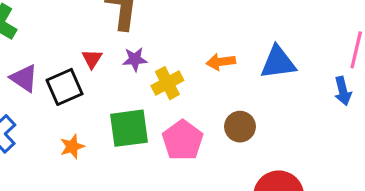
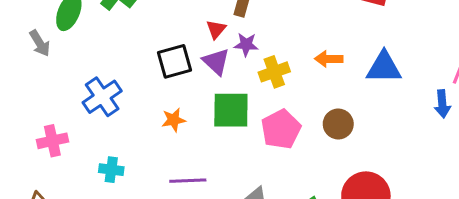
red triangle: (92, 59) -> (216, 29), moved
purple triangle: (24, 78) -> (216, 62), moved

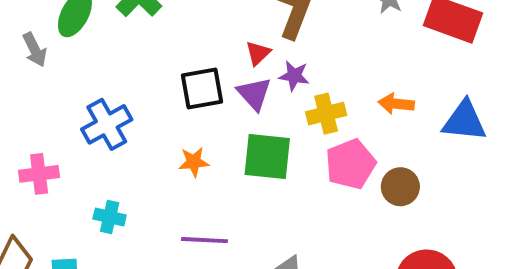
pink pentagon: (281, 129) -> (351, 164), moved

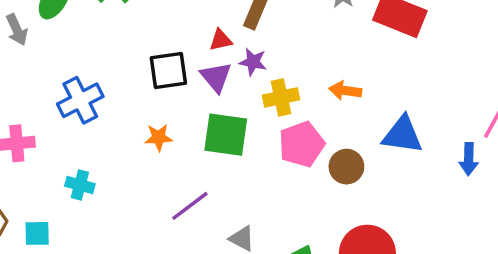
red triangle: (258, 53) -> (221, 40), turned 30
blue triangle: (464, 121) -> (402, 135), moved
purple line: (205, 240) -> (190, 206), moved, turned -42

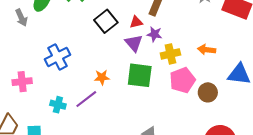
black square: (168, 71) -> (106, 21), moved, turned -30
purple line: (190, 206) -> (86, 99), moved

